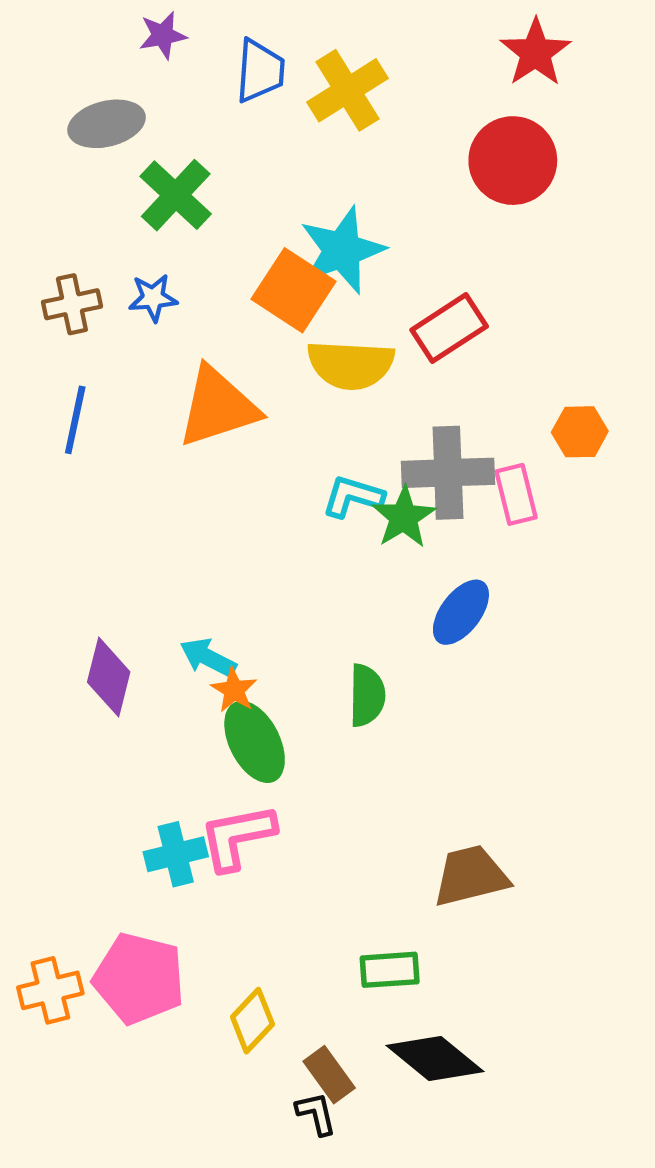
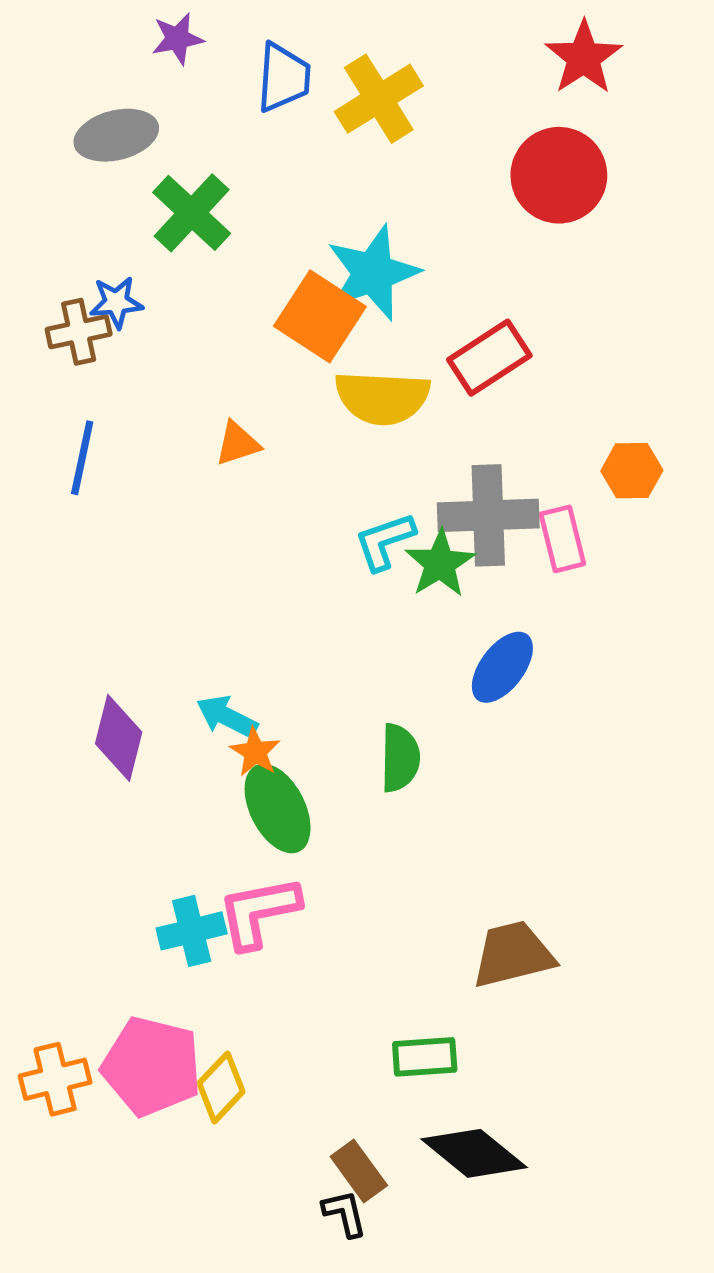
blue star: (153, 298) -> (116, 302), moved
orange triangle: (218, 407) -> (238, 444), size x0.5
cyan L-shape: (353, 497) -> (385, 541), turned -36
yellow diamond: (252, 1021) -> (221, 1087), moved

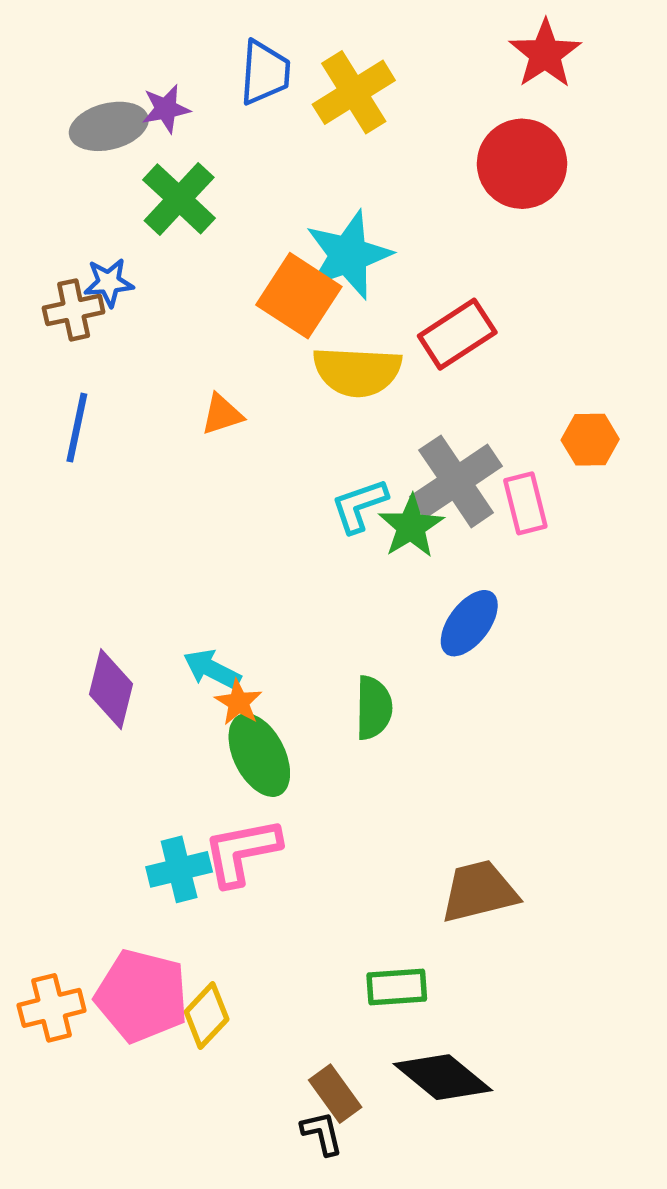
purple star: (177, 39) -> (166, 109), moved
gray cross: (488, 515) -> (456, 481), turned -32

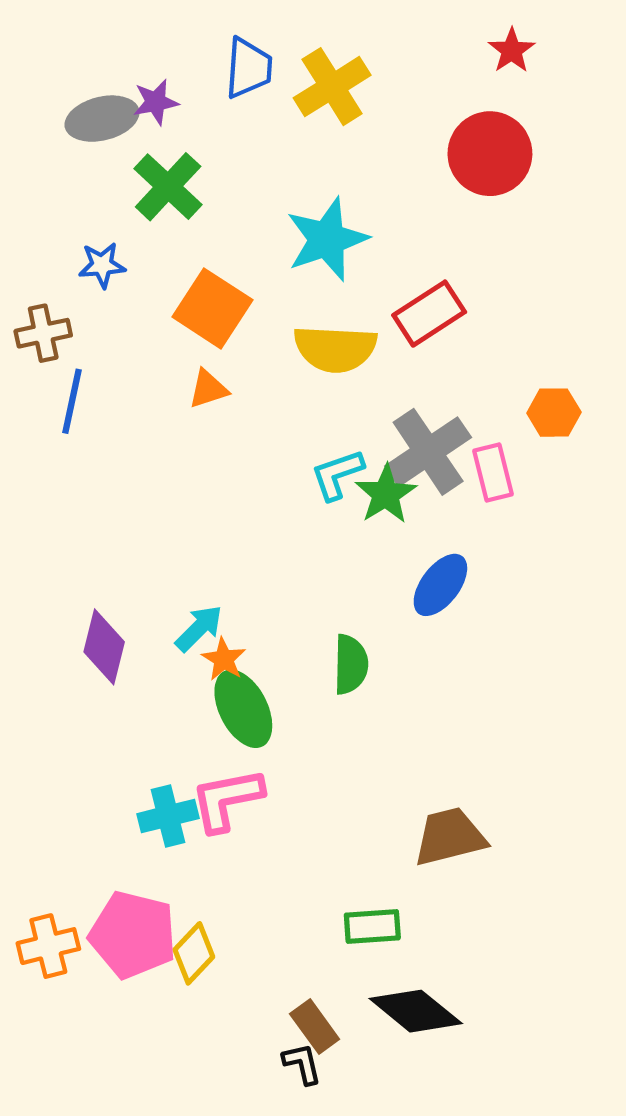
red star: (545, 54) -> (512, 50), size x0.7
orange square: (299, 296) -> (212, 308), moved
brown cross: (74, 310) -> (43, 333), moved
cyan arrow: (212, 669) -> (199, 628), turned 108

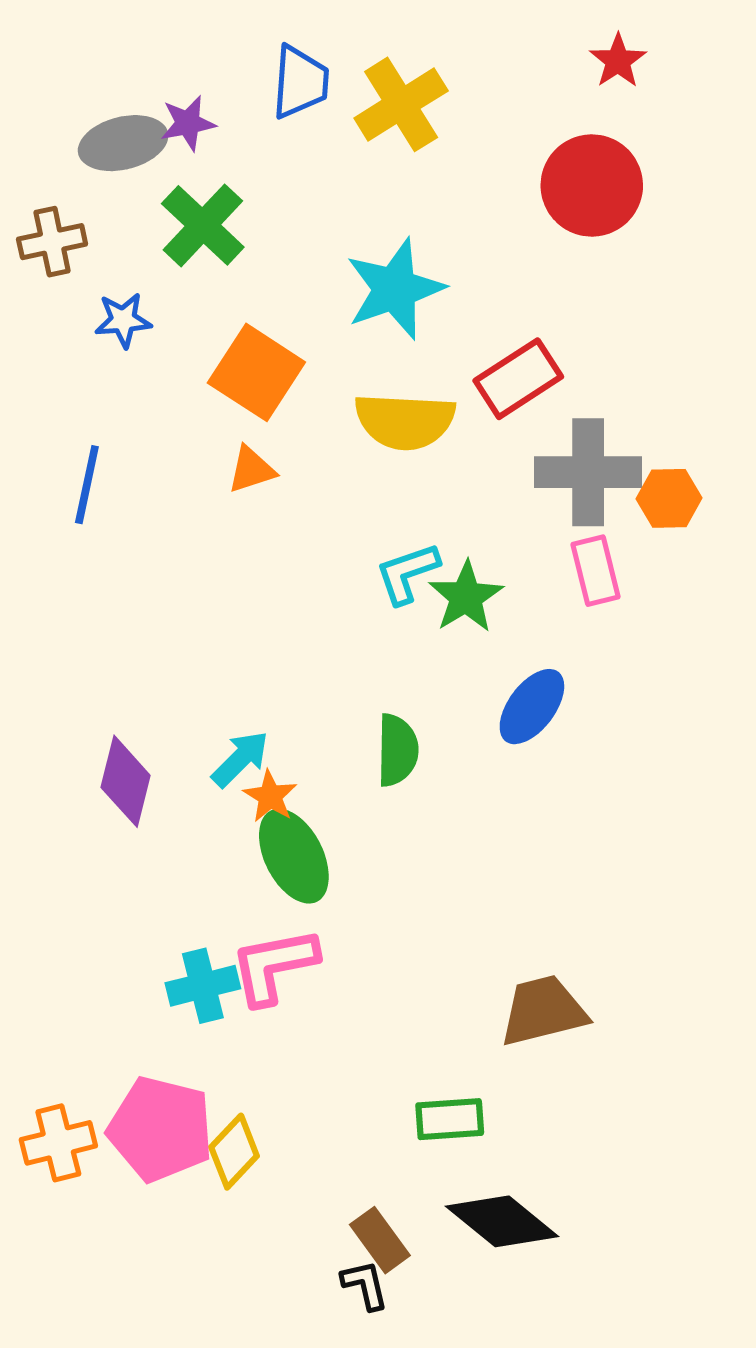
brown cross: (43, 333) -> (52, 242), moved
gray cross: (428, 452) -> (588, 472), moved, turned 34
green semicircle: (351, 664) -> (397, 750), moved

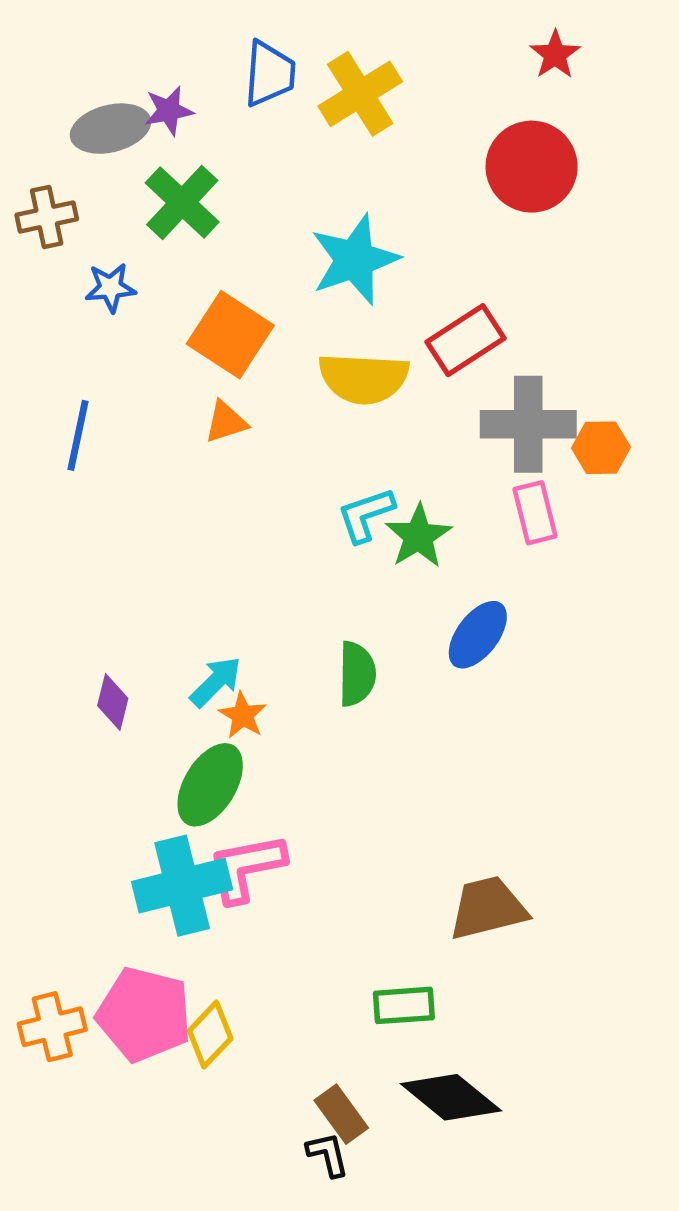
purple diamond: (126, 781) -> (113, 702), size x0.7
green ellipse: (294, 856) -> (210, 785), moved, turned 58
cyan cross: (203, 986) -> (182, 886), size x1.5

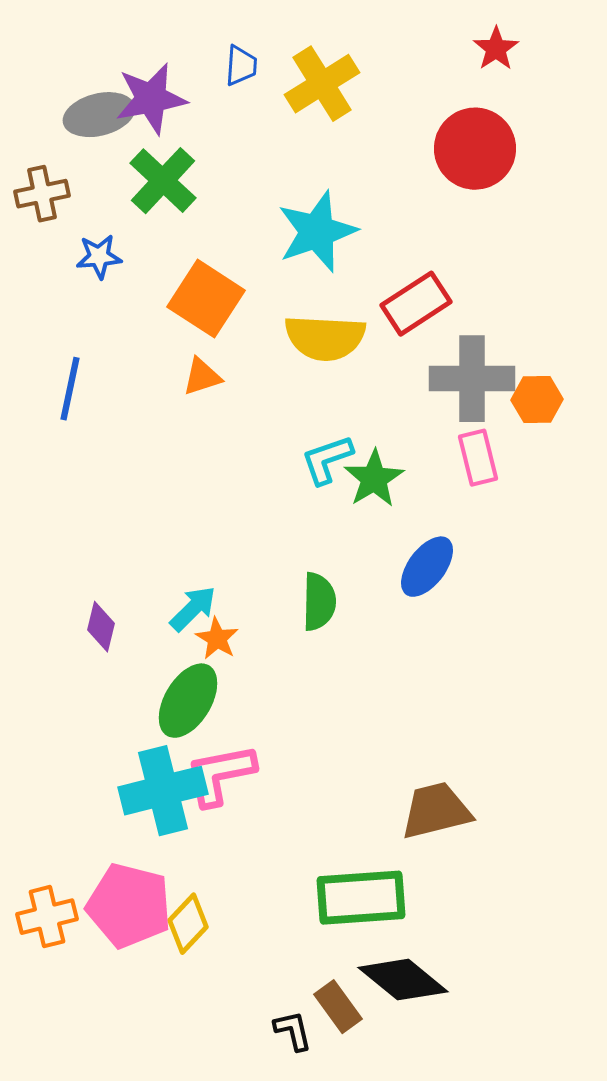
blue trapezoid: (270, 74) -> (241, 66), size x0.7
purple star: (169, 111) -> (151, 99), size x1.6
green rectangle: (404, 1005) -> (361, 898), size x1.6
brown rectangle: (341, 1114) -> (338, 1007), moved

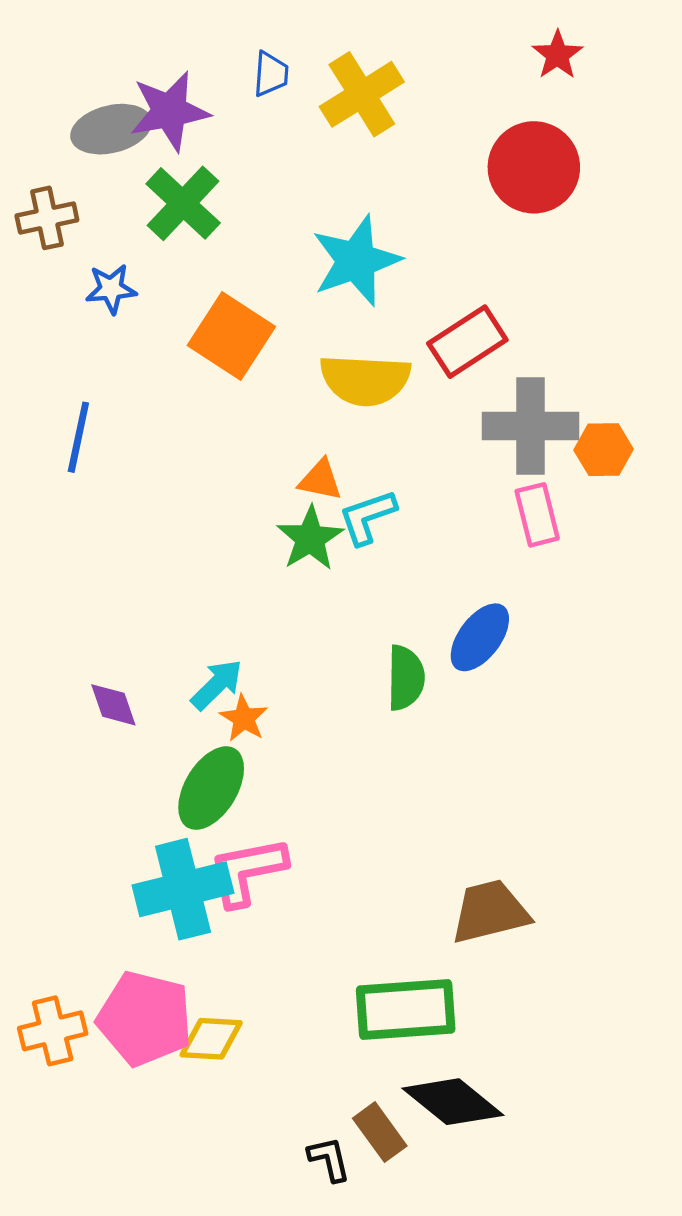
orange triangle: (202, 377) -> (320, 480), moved, turned 30
green star: (374, 479) -> (310, 538), moved
green semicircle: (319, 602) -> (406, 678), moved
purple diamond: (101, 627) -> (113, 705), turned -33
yellow diamond: (188, 924) -> (211, 1039), turned 50

